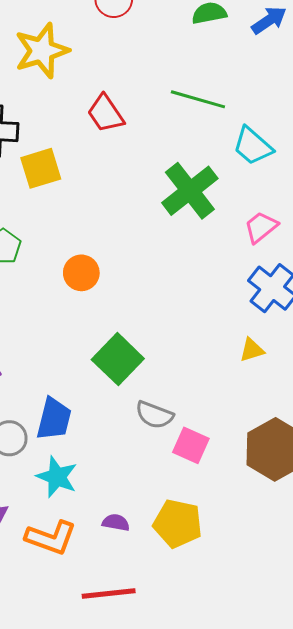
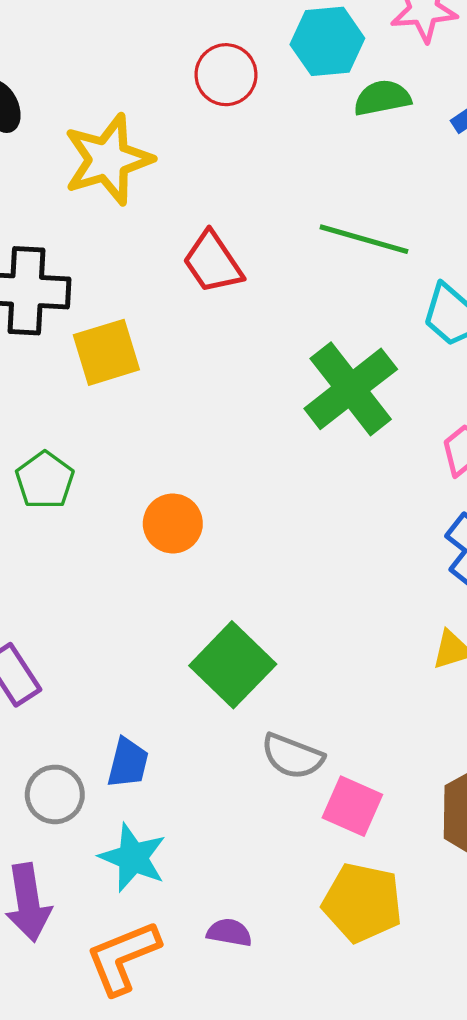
blue trapezoid: (54, 419) -> (128, 763), size x0.7
yellow pentagon: (178, 523) -> (362, 903), moved
orange L-shape: (51, 538) -> (123, 957), turned 138

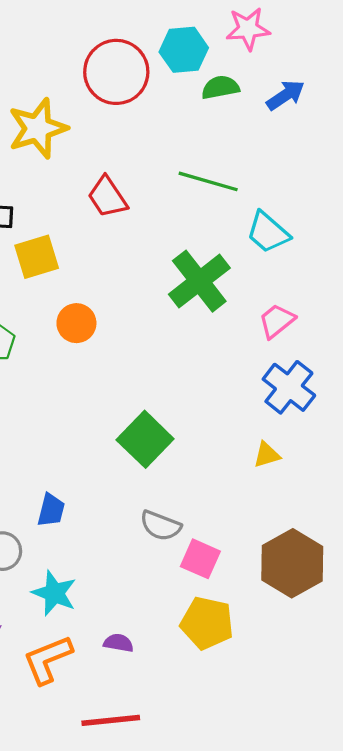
red circle: (226, 75) -> (116, 72), size x1.6
orange circle: (173, 523) -> (76, 323), moved
green square: (233, 665) -> (145, 439), moved
blue trapezoid: (128, 763) -> (51, 510), moved

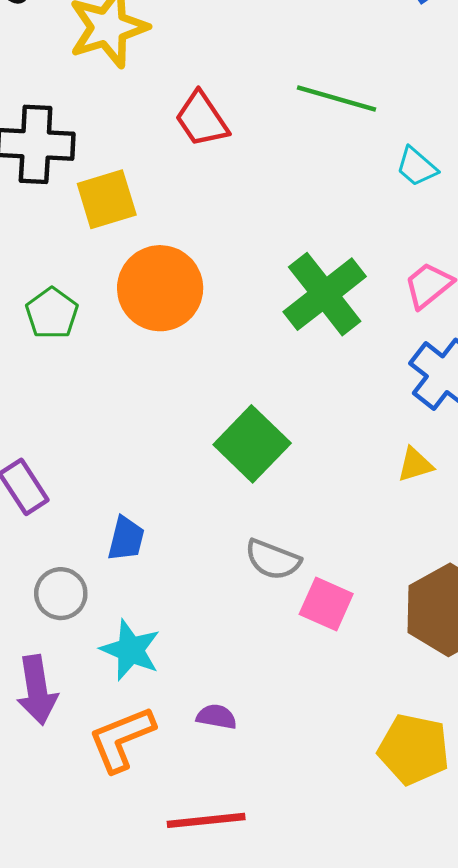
cyan trapezoid: (268, 232) -> (417, 167), size x0.7
green cross: (199, 281) -> (325, 294), moved
orange circle: (76, 323) -> (160, 288), size x1.6
yellow pentagon: (207, 623) -> (414, 749), moved

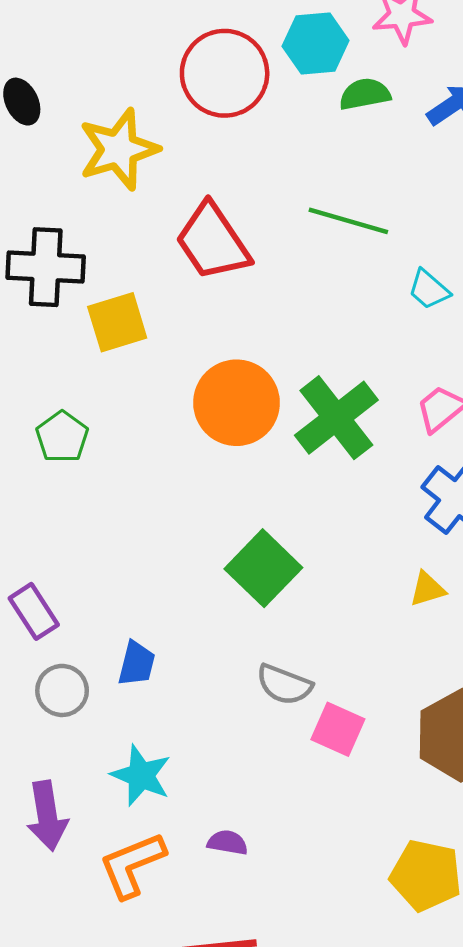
red trapezoid: (202, 119) -> (213, 242), size x1.4
orange circle: (160, 288) -> (236, 403), moved
gray circle: (61, 594) -> (62, 690), moved

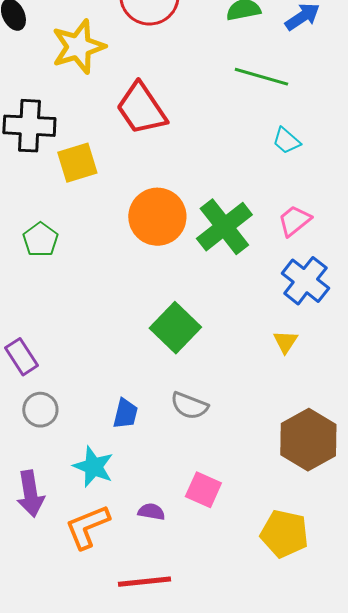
green line: (348, 221) -> (261, 77), moved
yellow triangle: (427, 589) -> (285, 342), turned -40
blue trapezoid: (137, 664) -> (125, 414), moved
pink square: (338, 729) -> (203, 490), moved

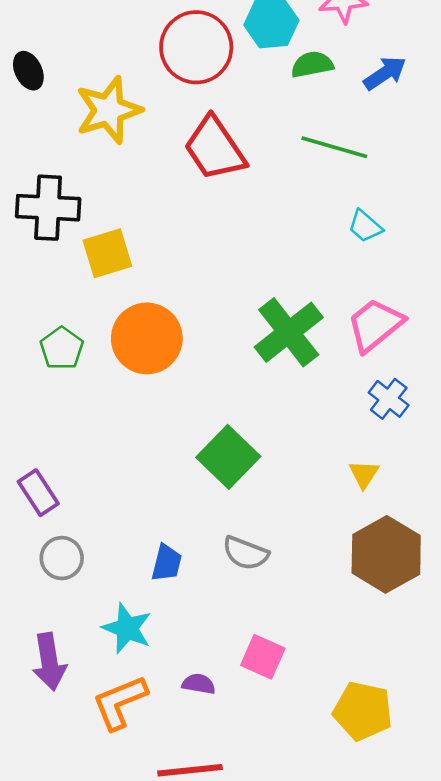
red trapezoid: (141, 109) -> (215, 148), moved
orange circle: (157, 217) -> (147, 338), moved
pink trapezoid: (294, 221) -> (375, 325), size x1.4
blue cross: (305, 281) -> (389, 399), size x0.7
brown hexagon: (308, 440) -> (386, 554), moved

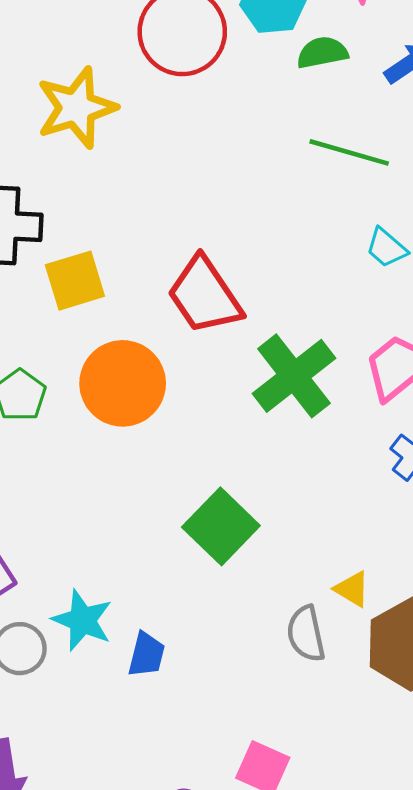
red trapezoid: (215, 148) -> (205, 295), moved
yellow triangle: (364, 474) -> (352, 589), moved, turned -32
gray semicircle: (246, 553) -> (306, 634), moved, turned 57
cyan star: (127, 628) -> (82, 620), moved

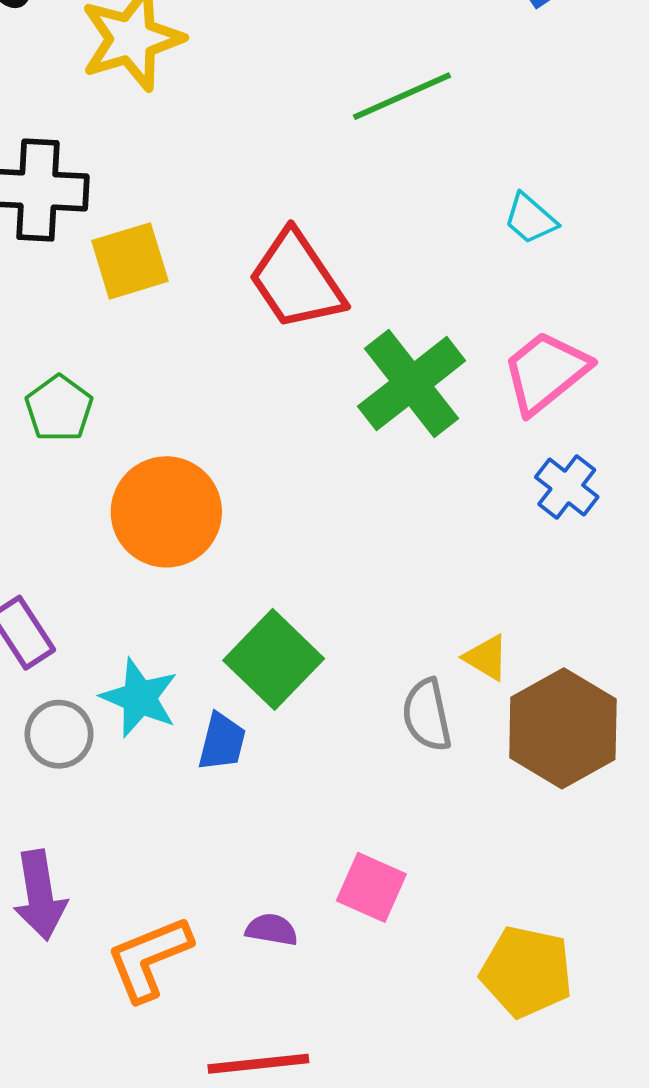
green line: (349, 152) -> (402, 96), moved, turned -40
orange circle: (123, 383) -> (166, 512), moved
green square: (221, 526) -> (274, 659), moved

